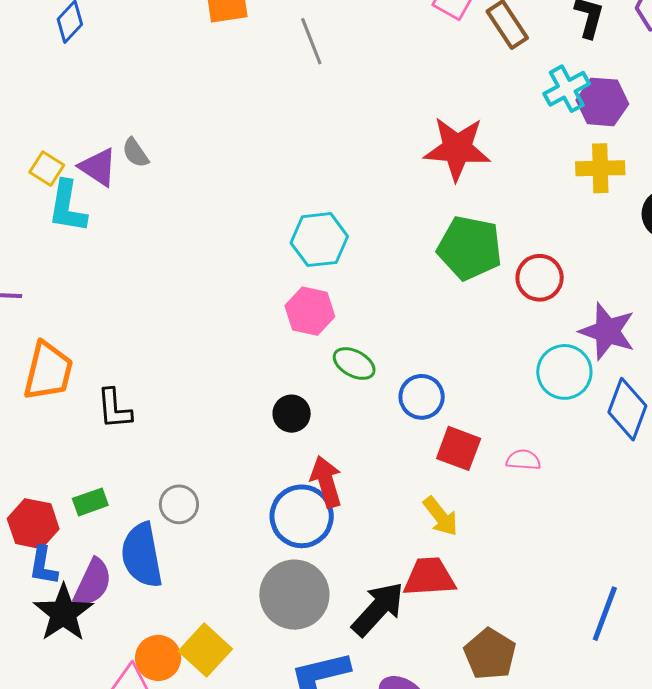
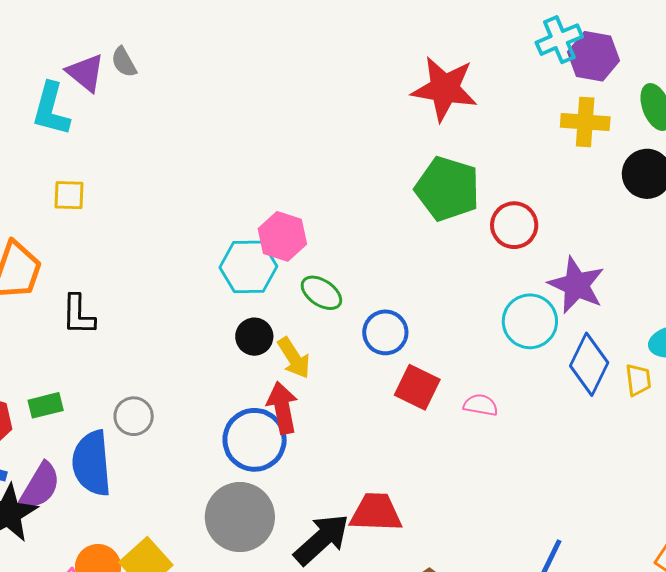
yellow square: (47, 169) -> (69, 195), moved, turned -36
cyan hexagon: (319, 240) -> (248, 267), moved
yellow arrow: (441, 516) -> (294, 358), moved

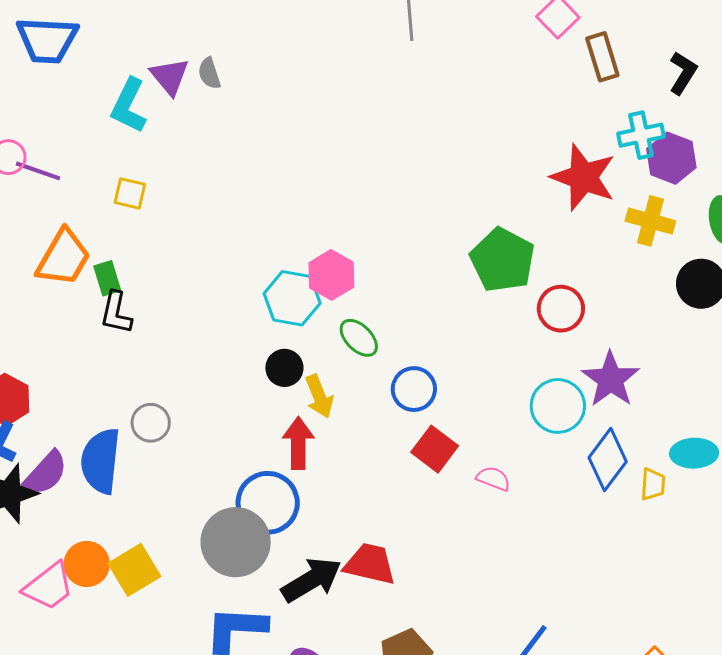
red star: (444, 89) -> (583, 177), moved
green rectangle: (46, 405) -> (107, 278), moved, turned 76
blue circle: (255, 440) -> (268, 503), moved

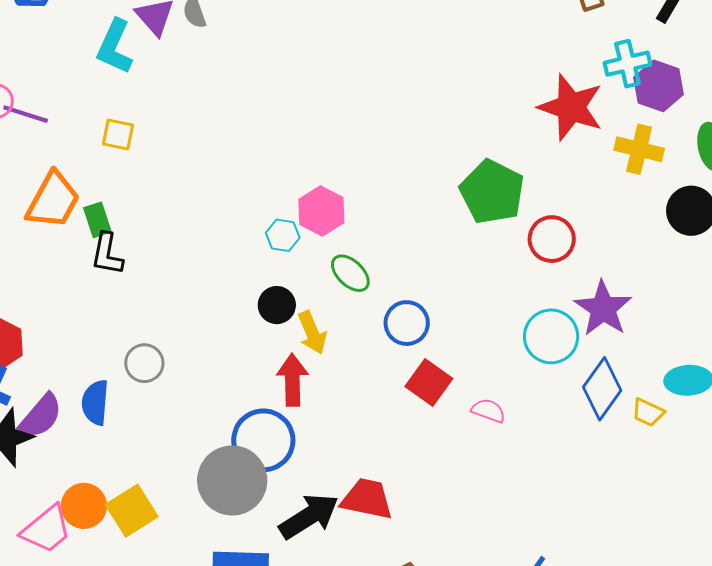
cyan hexagon: (292, 298) -> (283, 235), size x0.6
blue semicircle: (101, 461) -> (95, 402), size x0.7
yellow trapezoid: (653, 484) -> (648, 412), turned 112

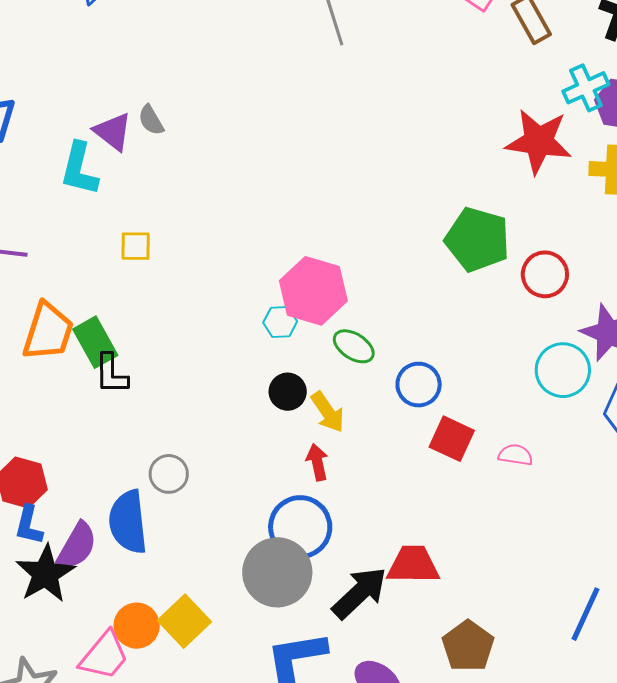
yellow square: (118, 134) -> (136, 246), moved
pink hexagon: (321, 211) -> (313, 291), size x1.4
green rectangle: (97, 220) -> (95, 342), size x1.4
red arrow: (292, 380) -> (317, 462), size x0.7
blue semicircle: (95, 402) -> (128, 522), size x1.4

